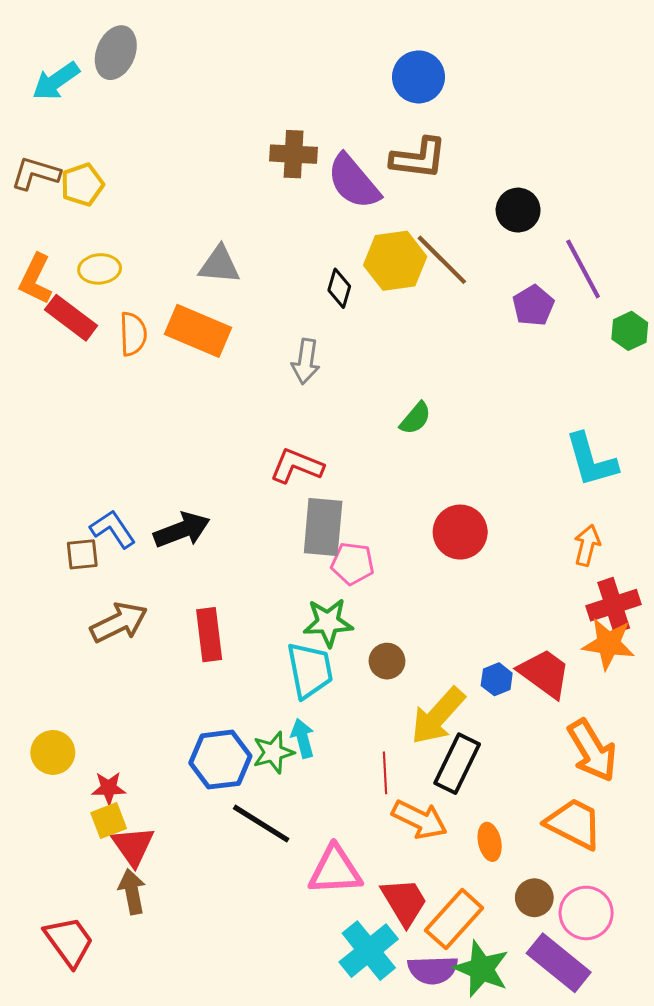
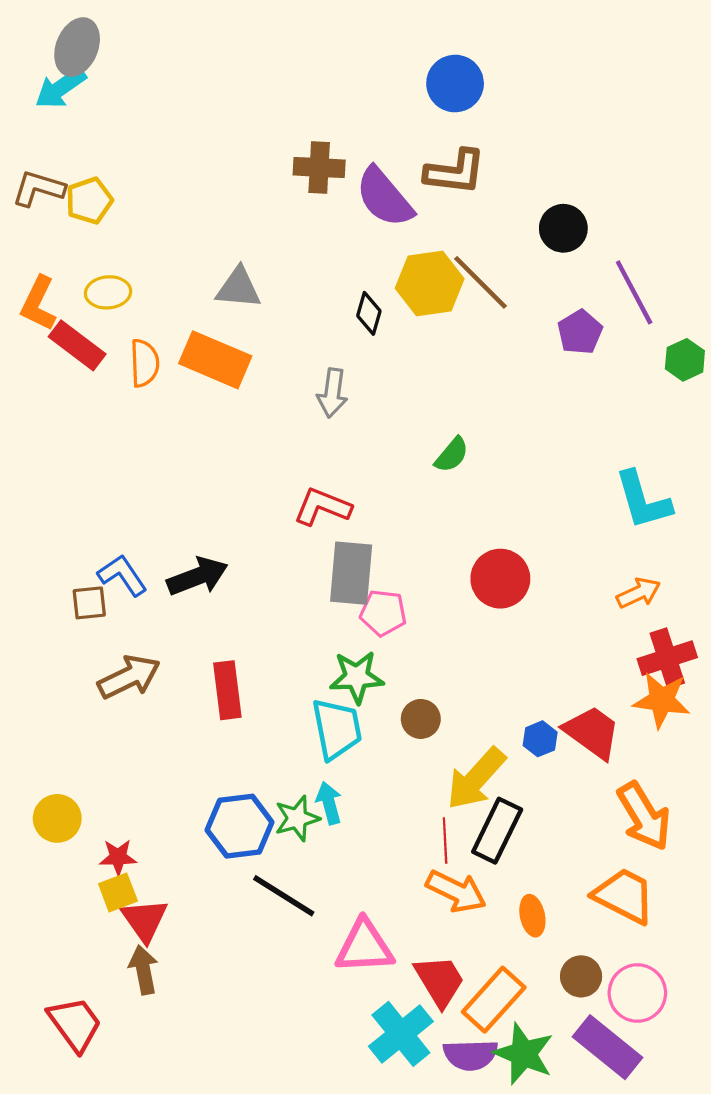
gray ellipse: (116, 53) -> (77, 47), moved
orange arrow: (587, 545) -> (638, 593), turned 51
red line: (385, 773) -> (445, 841), moved

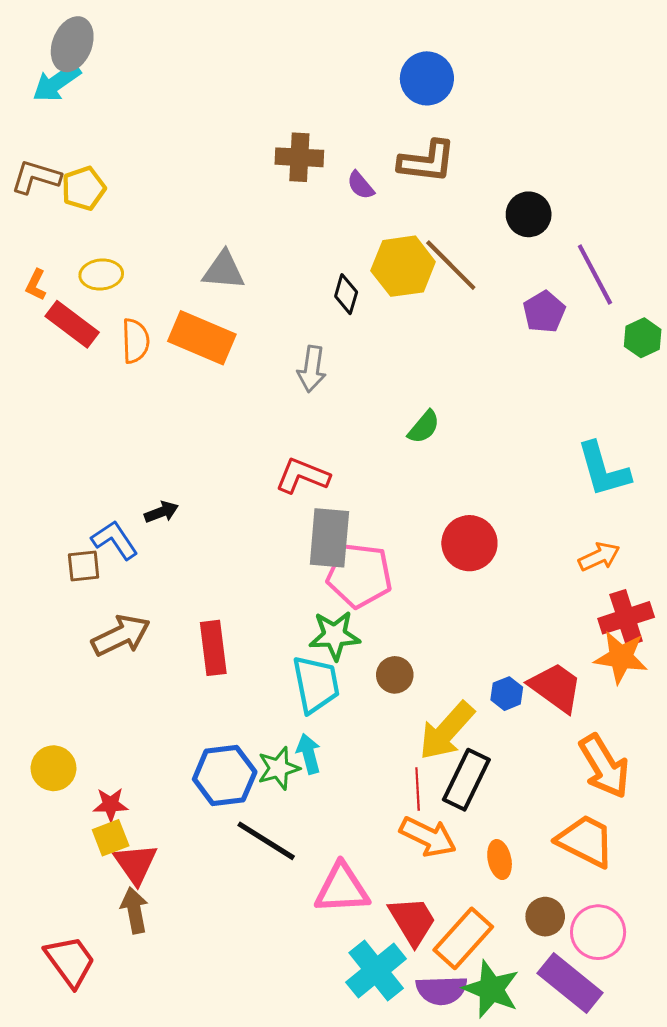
purple semicircle: (384, 197) -> (361, 185), size x0.5
orange L-shape: (38, 303) -> (36, 285), size x0.6
black arrow: (198, 576) -> (161, 512), moved, size x0.6
pink pentagon: (383, 613) -> (360, 575), size x1.5

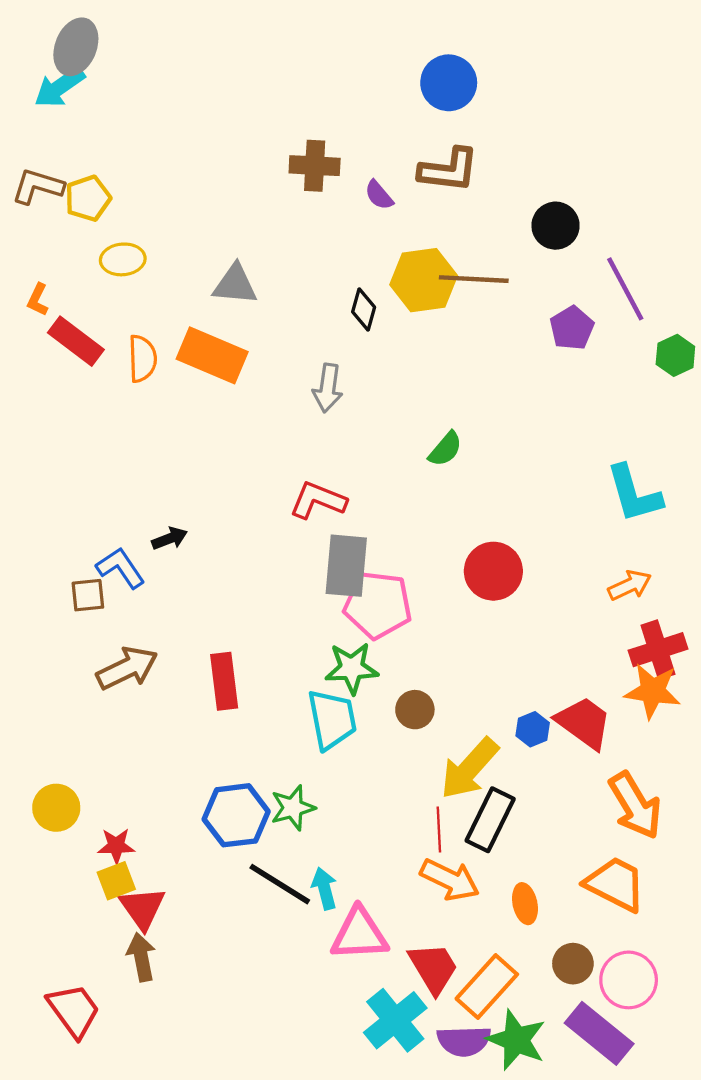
brown line: (451, 265) -> (474, 279), turned -42
yellow ellipse: (101, 274) -> (123, 259), moved
cyan arrow: (309, 754) -> (324, 888), moved

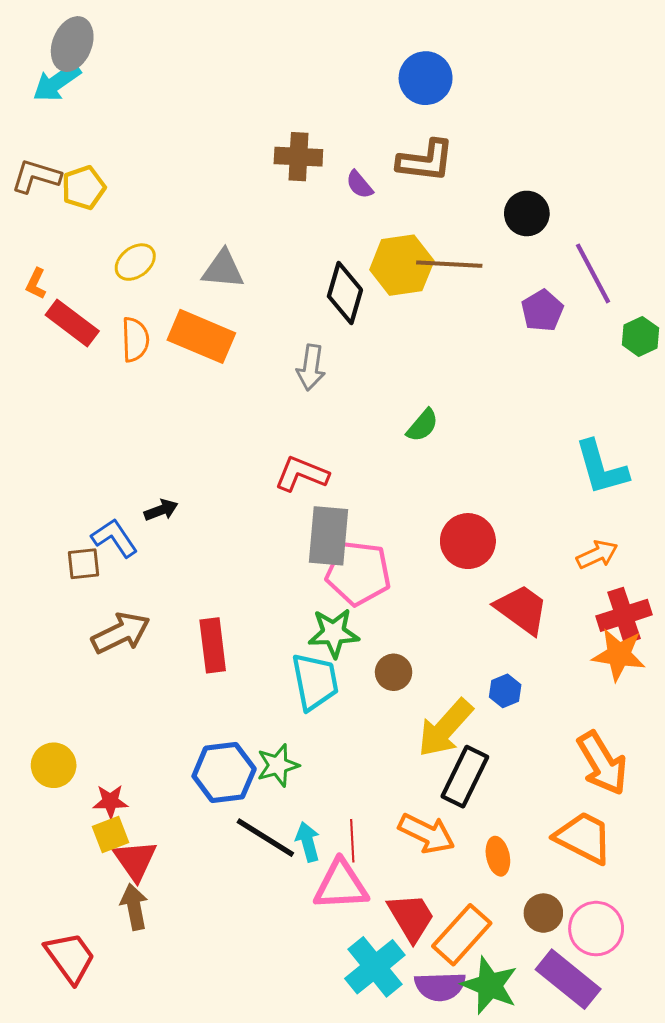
yellow ellipse: (123, 259) -> (135, 262), moved, turned -33
black diamond: (364, 310) -> (345, 293), size x1.5
red trapezoid: (584, 723) -> (522, 609), moved
red line: (439, 830) -> (352, 841), moved

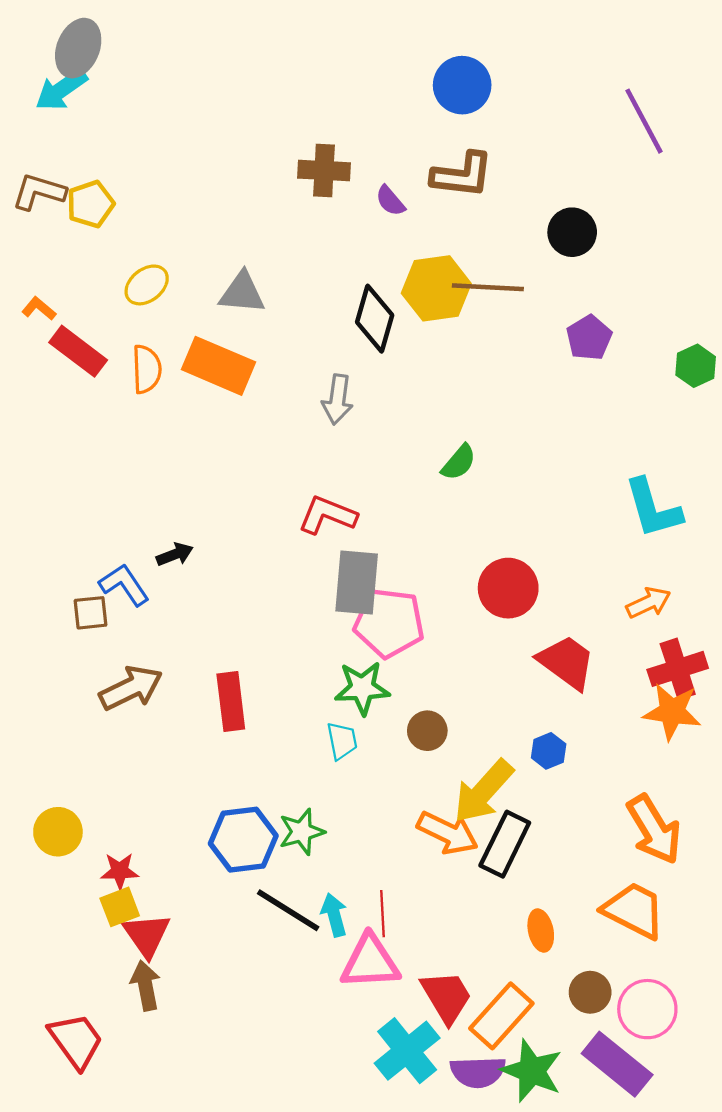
purple line: (593, 273) -> (644, 121), moved
orange L-shape: (36, 284) -> (39, 309), turned 104
cyan trapezoid: (315, 682) -> (342, 741), size x0.6
orange arrow: (427, 833) -> (448, 833), moved

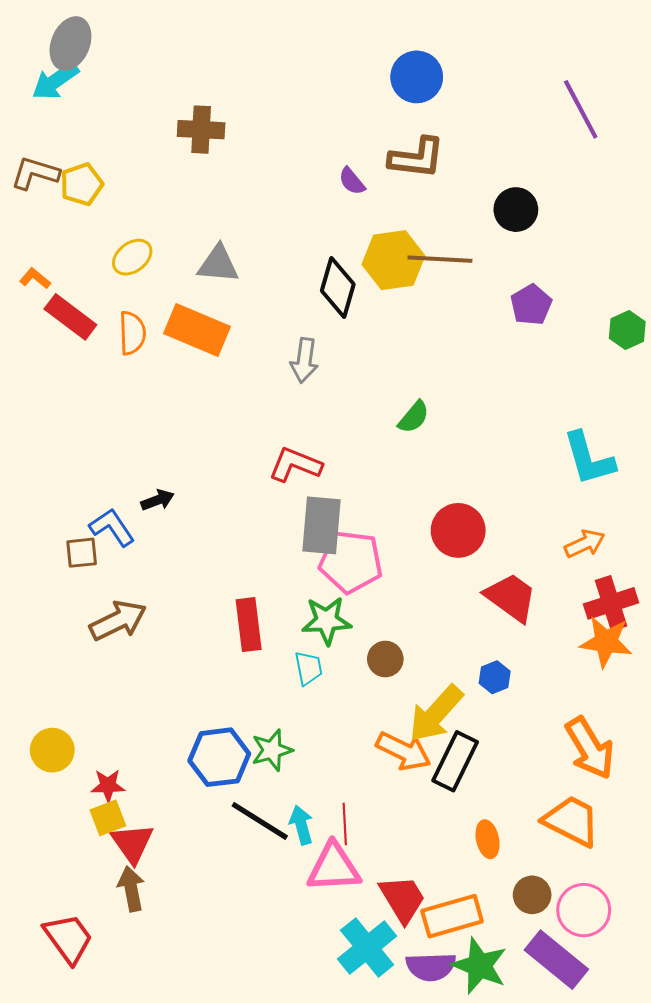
brown cross: (324, 170) -> (201, 130), moved
red rectangle: (231, 701) -> (249, 625), moved
orange rectangle: (501, 1016) -> (452, 916), turned 32

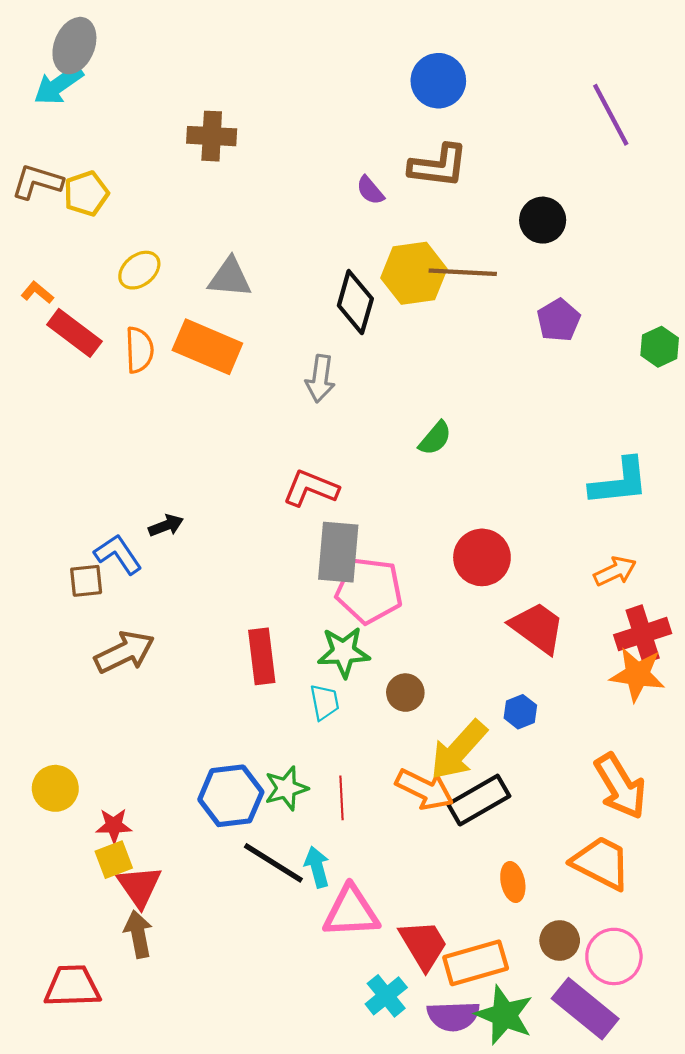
cyan L-shape: (589, 459) -> (619, 482), turned -80
black rectangle: (455, 761) -> (479, 800), turned 34
red line: (345, 824) -> (342, 798), moved
red trapezoid: (68, 938) -> (72, 986), turned -56
cyan cross: (367, 948) -> (386, 996), size x0.7

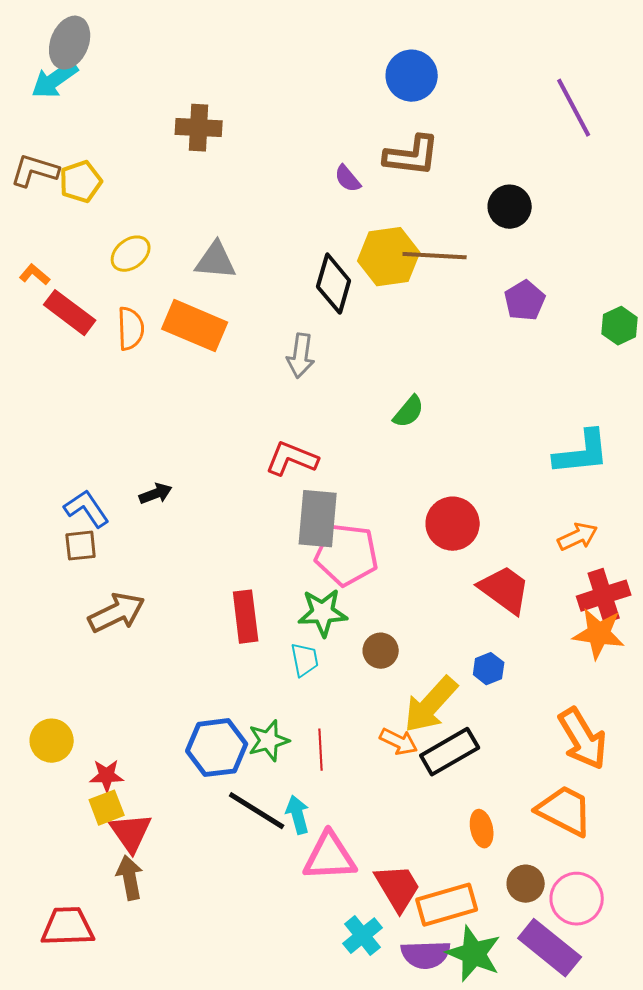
blue L-shape: (118, 554) -> (87, 509), moved
orange arrow: (425, 789) -> (399, 742), size x0.7

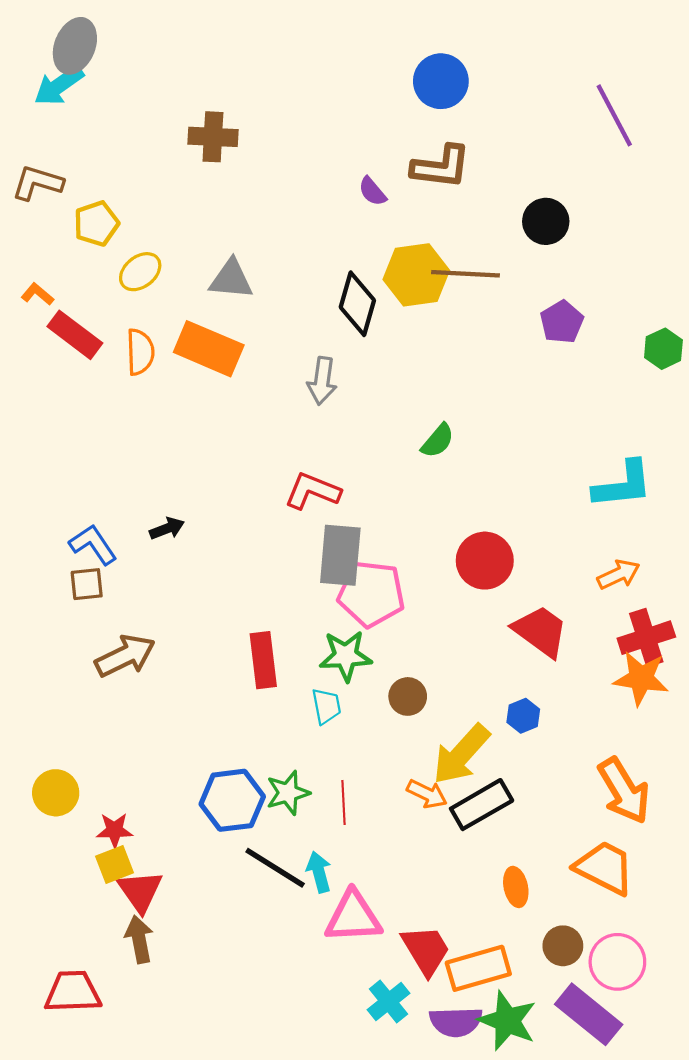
yellow pentagon: (81, 182) -> (96, 224), moved

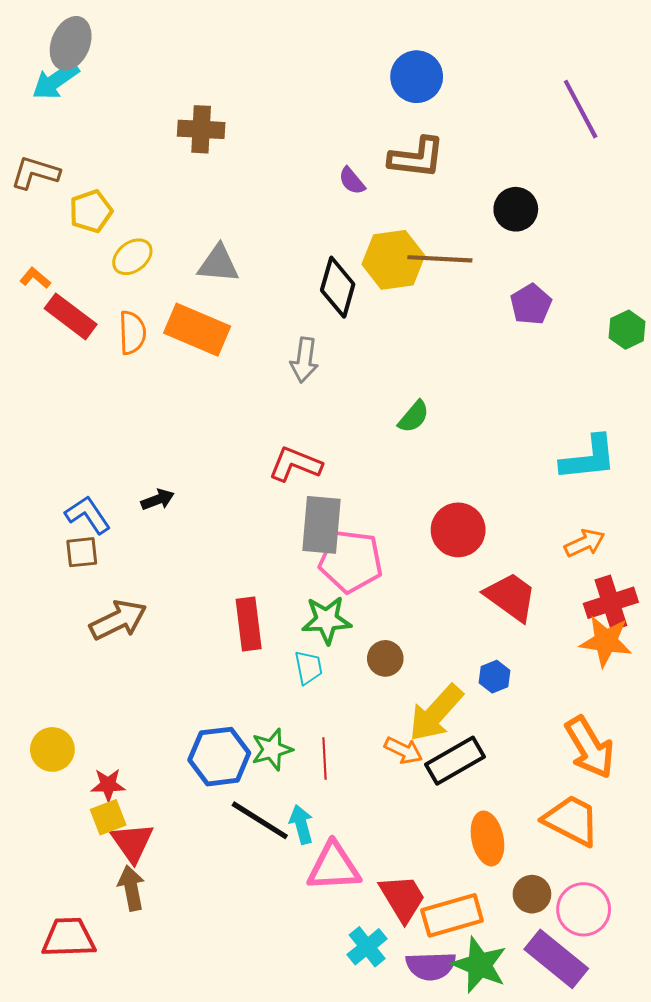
orange ellipse: (516, 887) -> (487, 838), size x1.4

